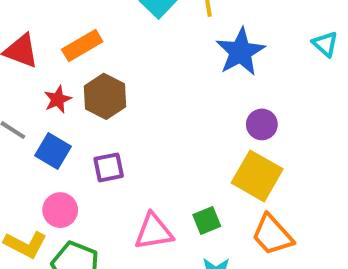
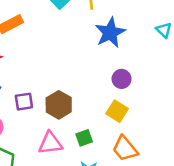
brown hexagon: (105, 96) -> (59, 105), moved
yellow square: (257, 176) -> (117, 111), size x0.7

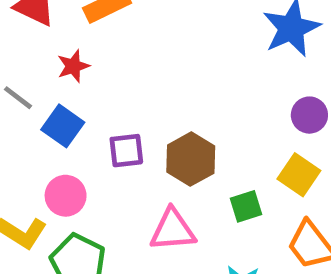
green square: (84, 138) -> (246, 206), moved

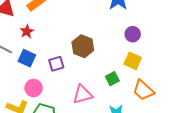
brown hexagon: (191, 159) -> (83, 46), moved

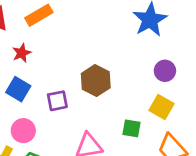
green square: (112, 79) -> (131, 128), turned 32

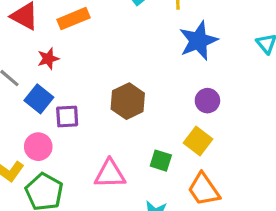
purple square: (57, 101) -> (67, 116), moved

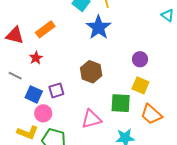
blue star: (198, 41) -> (98, 27), moved
blue square: (39, 99) -> (34, 94), moved
green square: (161, 161) -> (121, 103), size x1.5

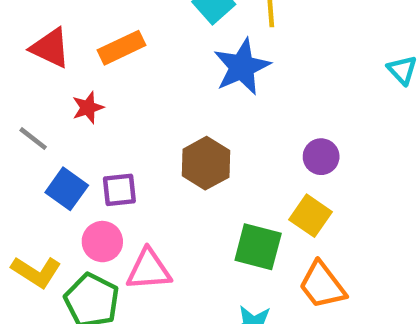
pink circle: (43, 113) -> (102, 242), moved
pink triangle: (91, 119) -> (149, 270), moved

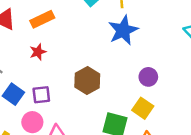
blue star: (242, 67) -> (123, 30), moved
red star: (88, 108) -> (38, 52), moved

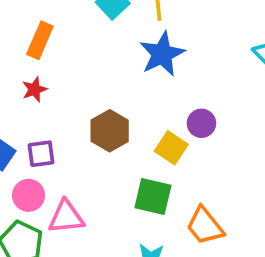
orange rectangle: (42, 19) -> (40, 40), turned -40
yellow square: (143, 108) -> (171, 148), moved

